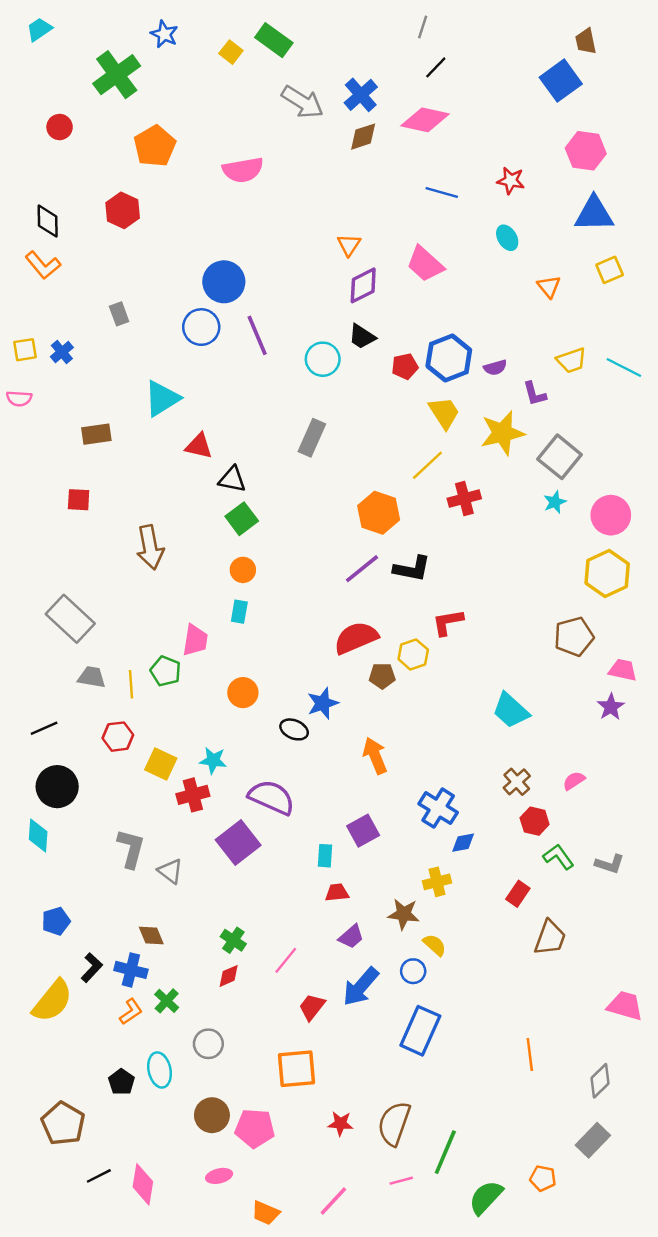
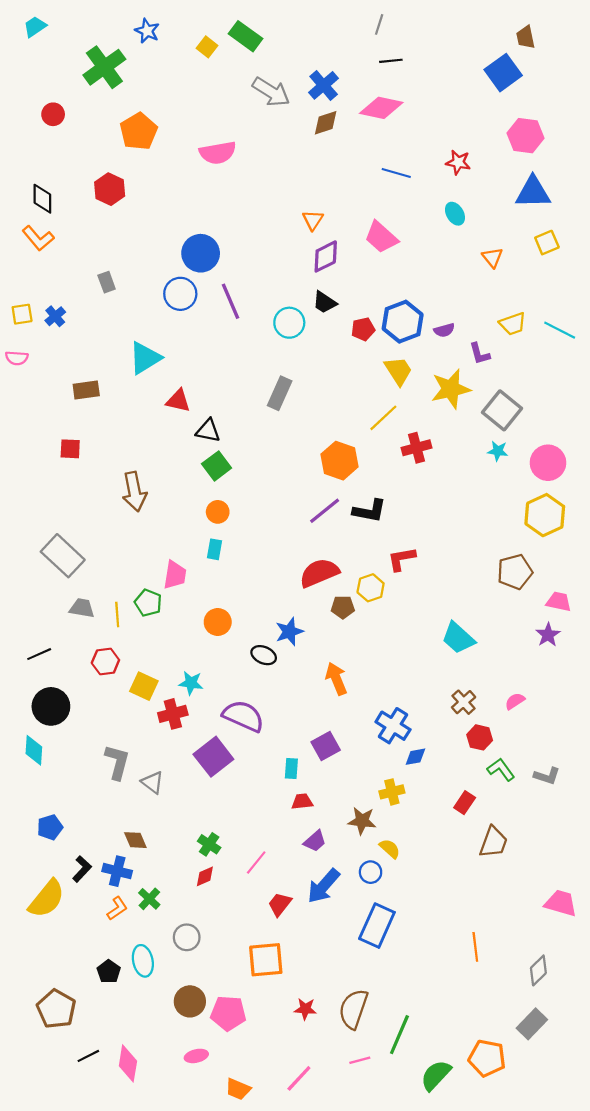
black line: (436, 67) -> (391, 61), turned 40
cyan star: (555, 502) -> (498, 451), turned 30
orange pentagon: (543, 1178) -> (487, 1058), size x1.6

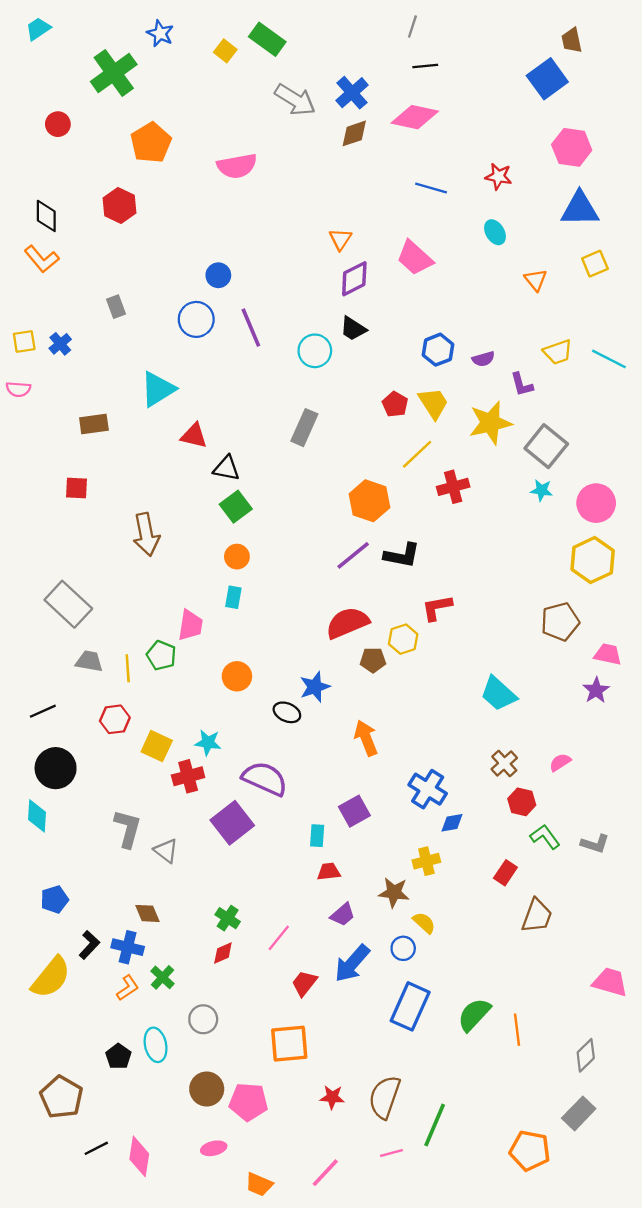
blue circle: (201, 253) -> (218, 275), size x0.6
blue hexagon: (403, 322) -> (438, 350), size x0.7
red pentagon: (363, 329) -> (395, 404), moved, turned -30
green semicircle: (436, 1075) -> (474, 1015), moved

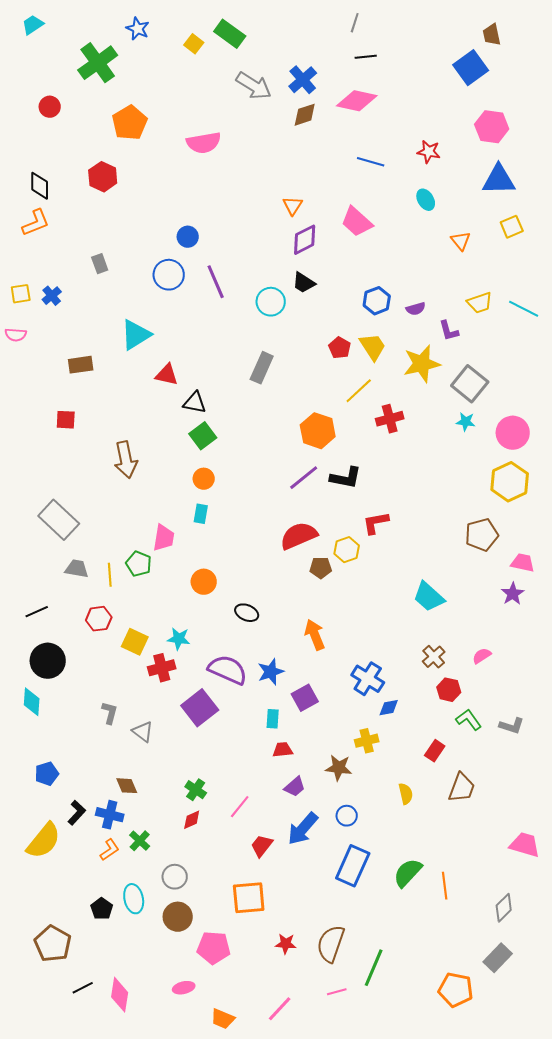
orange L-shape: (42, 259) -> (36, 223), turned -72
blue star: (315, 687) -> (271, 672), moved
gray L-shape: (128, 829) -> (110, 713), size x0.7
yellow semicircle: (424, 923) -> (406, 794), moved, turned 35
brown circle: (207, 1089) -> (178, 917), moved

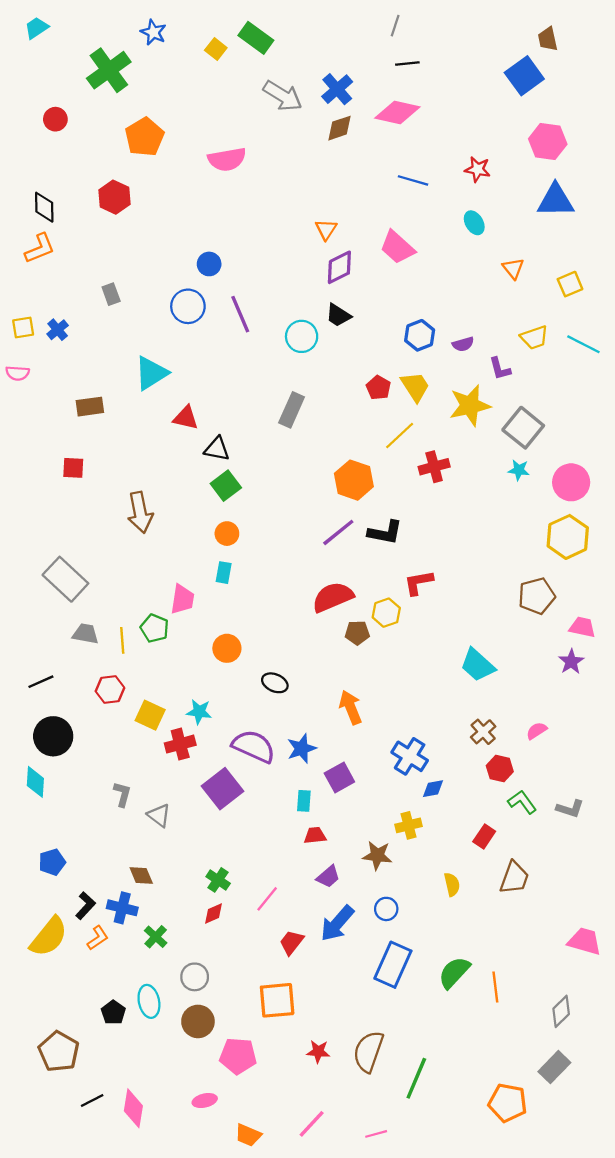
yellow square: (512, 227) -> (570, 284), moved
orange L-shape: (110, 850) -> (98, 938), moved
pink line: (337, 992) -> (376, 1134), moved

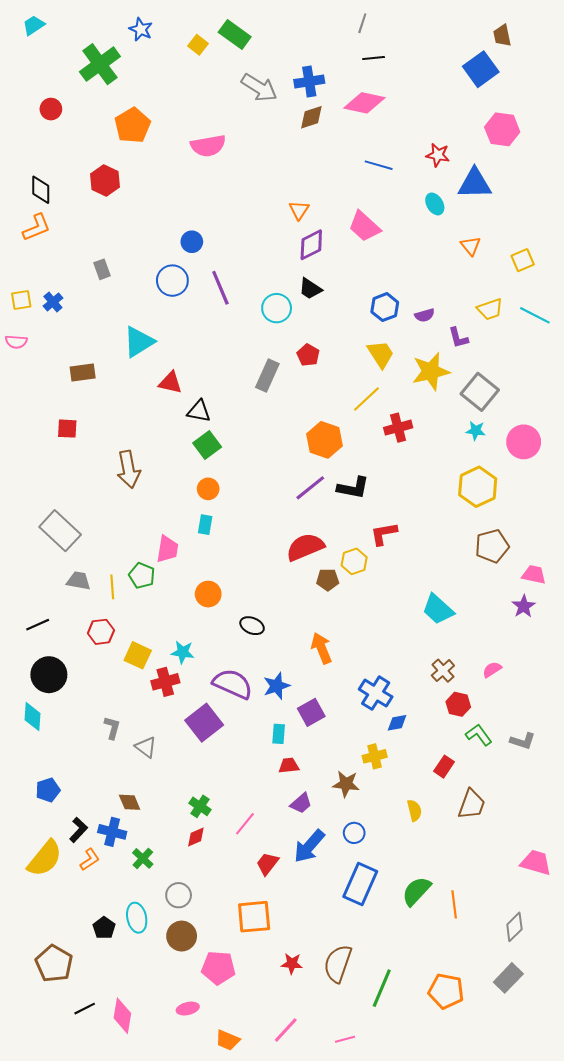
blue cross: (337, 89) -> (309, 81), turned 32
blue triangle: (556, 200) -> (475, 184), moved
red pentagon: (378, 388) -> (308, 355), moved
yellow hexagon: (568, 537) -> (478, 487), moved
orange pentagon: (508, 1103) -> (446, 991), moved

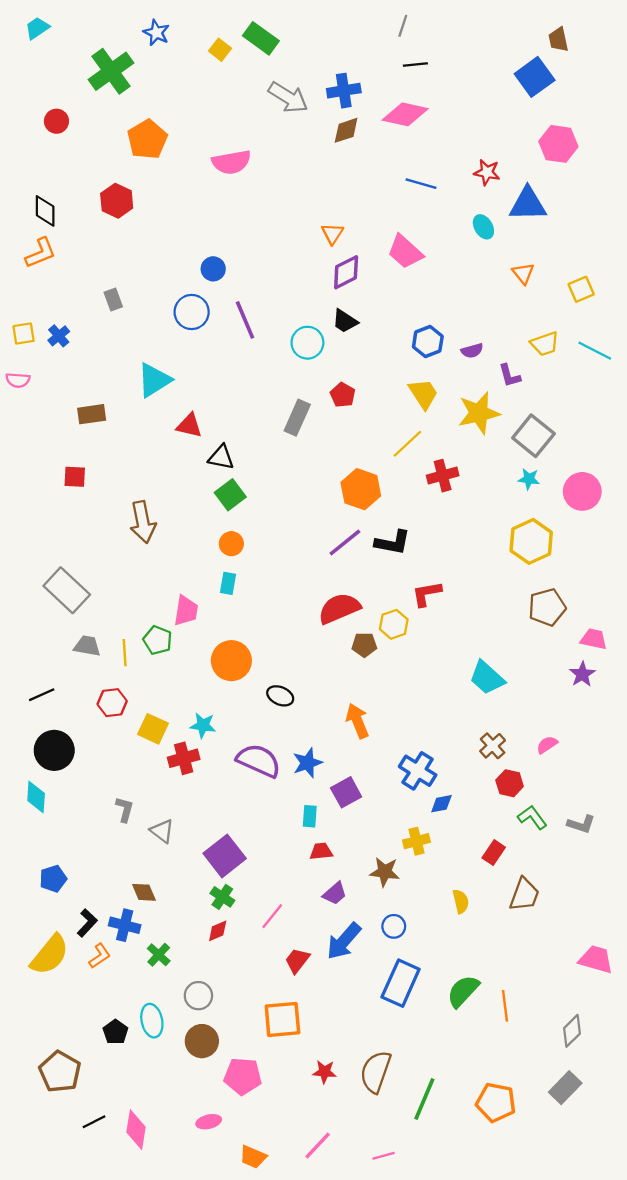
orange circle: (208, 594) -> (231, 661), size x1.4
purple square: (204, 723) -> (225, 856), moved

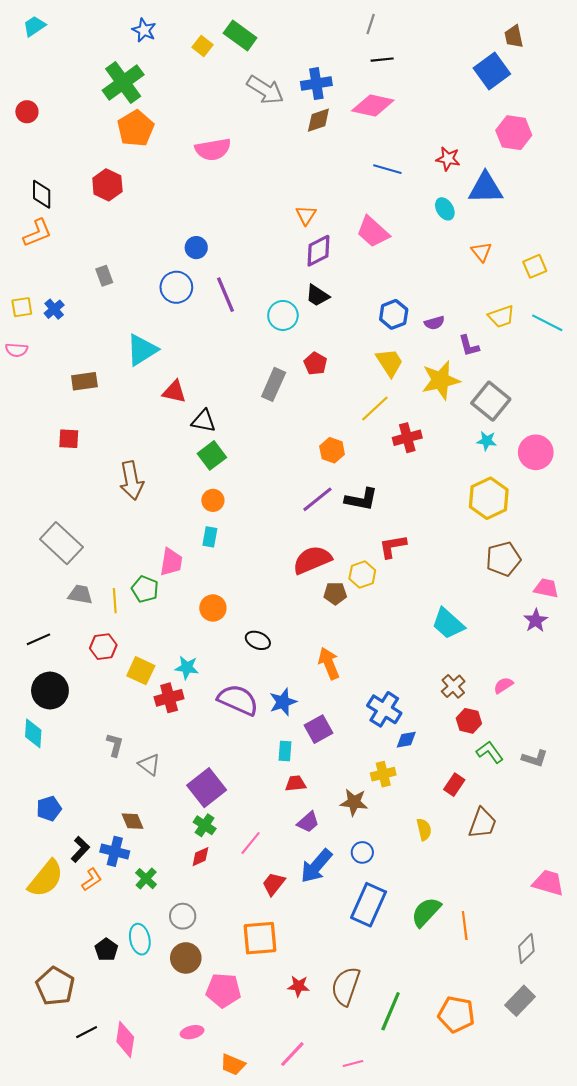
green cross: (111, 71) -> (123, 82), moved
red circle: (56, 121) -> (27, 112), moved
orange hexagon: (361, 489) -> (332, 450), size x0.7
orange circle: (231, 661) -> (213, 608), size x0.7

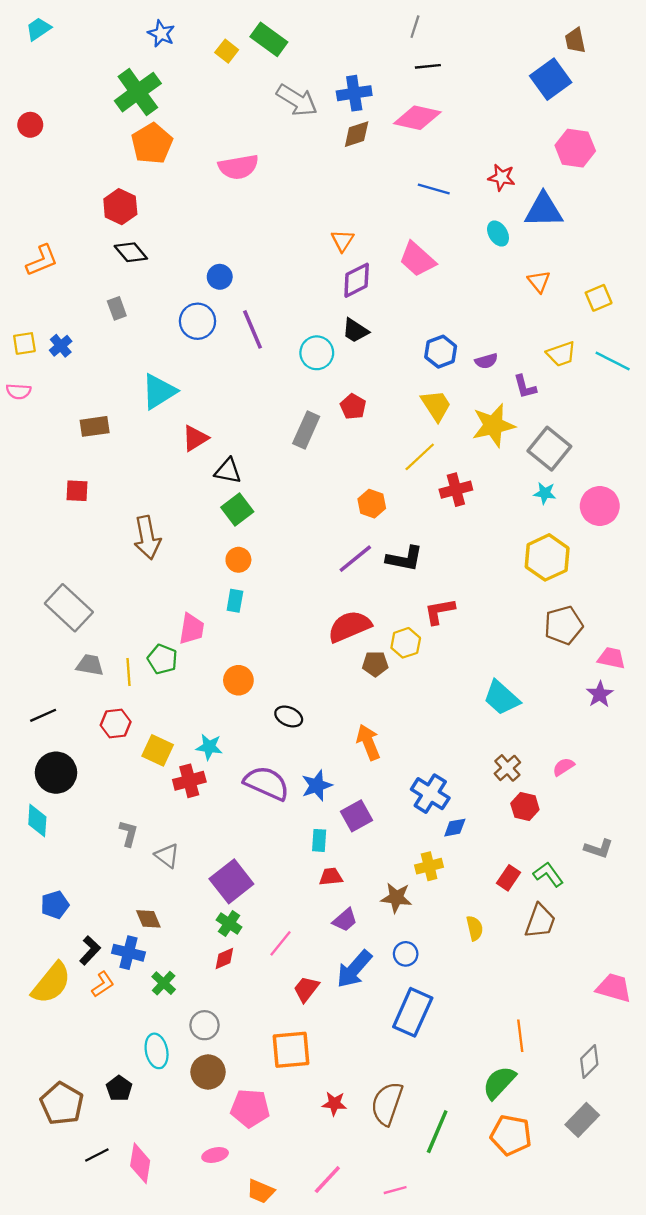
black diamond: (42, 194) -> (131, 252), moved, turned -40
red triangle: (174, 392) -> (195, 438), turned -45
green L-shape: (490, 752) -> (548, 874), moved
green semicircle: (426, 912) -> (499, 1083), moved
black pentagon: (106, 950) -> (119, 1088), moved

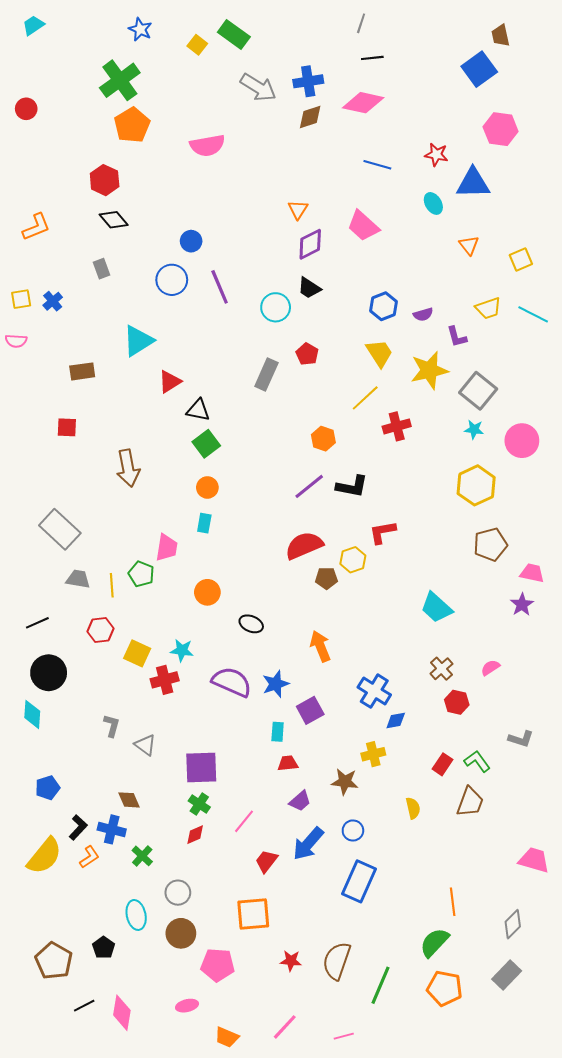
purple square: (231, 881) -> (201, 767), turned 36

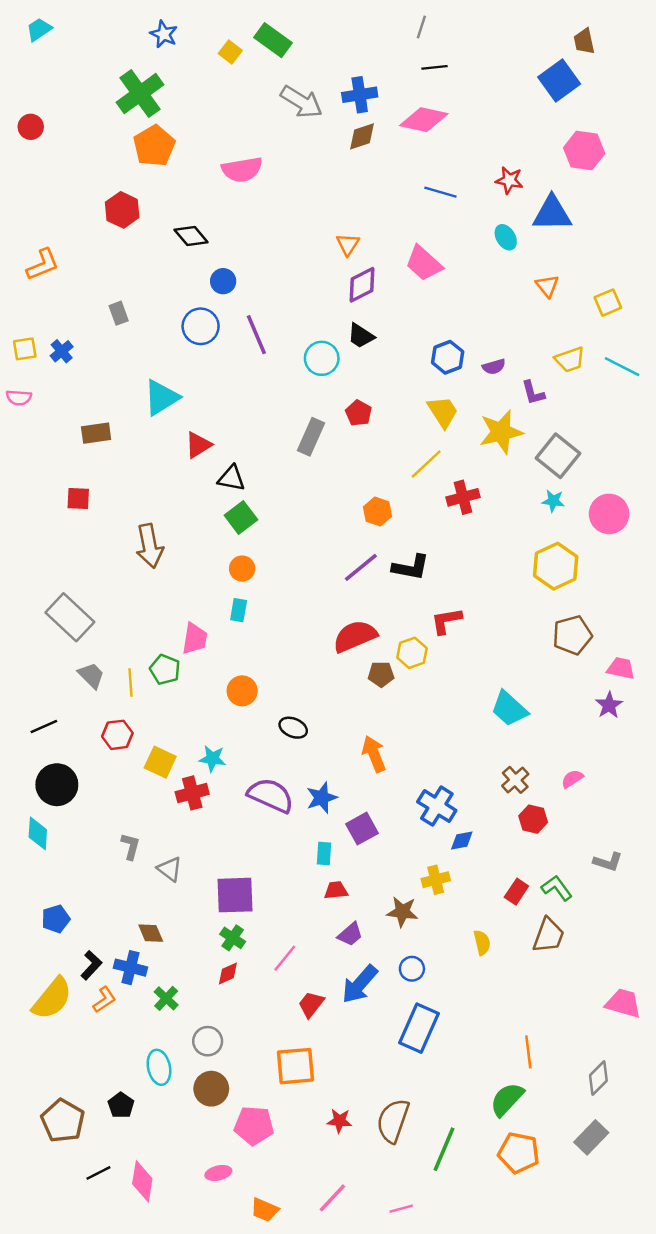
black diamond: (114, 220) -> (191, 236), moved
gray trapezoid: (78, 579) -> (91, 675), turned 35

